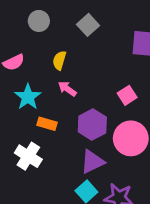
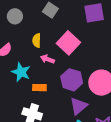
pink square: (127, 95) -> (68, 43), moved, size x1.6

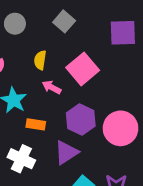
purple triangle: (79, 106) -> (66, 152), moved

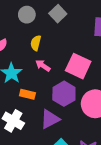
gray circle: (15, 24) -> (27, 15), moved
pink square: (83, 69) -> (78, 66), moved, turned -30

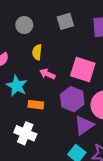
gray square: (58, 14) -> (65, 21), moved, turned 35
purple triangle: (50, 119) -> (84, 125), moved

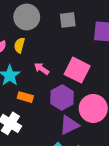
gray circle: (24, 25) -> (27, 17), size x1.5
yellow semicircle: (37, 52) -> (19, 45), moved

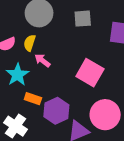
pink arrow: (42, 69) -> (42, 60), moved
purple hexagon: (62, 97) -> (56, 111), moved

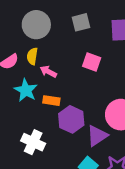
pink square: (90, 73) -> (92, 62), moved, size x0.7
orange rectangle: (33, 99) -> (51, 101), moved

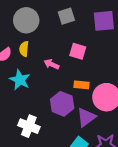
pink arrow: (48, 72) -> (51, 64), moved
orange rectangle: (51, 101) -> (81, 85), moved

